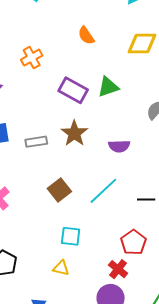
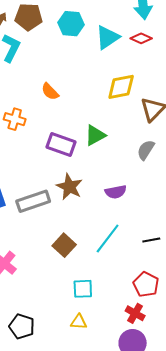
orange semicircle: (86, 36) -> (50, 92), moved
orange cross: (32, 58) -> (15, 119), turned -35
gray rectangle: (36, 142) -> (33, 201), size x1.5

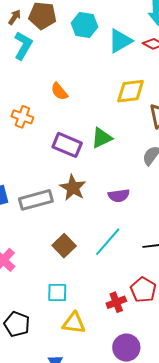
cyan square: (83, 289) -> (57, 292), moved
red cross: (135, 313) -> (116, 302), moved, turned 36
yellow triangle: (79, 322) -> (74, 323), size x1.4

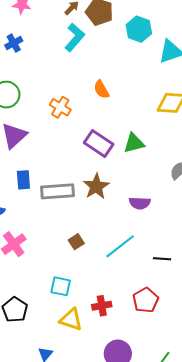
brown square: (64, 246) -> (76, 242), size x0.7
red cross: (116, 302) -> (102, 306), moved

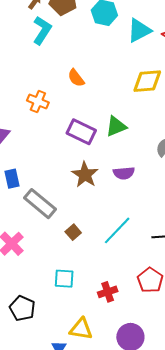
gray rectangle: (57, 191) -> (40, 204), moved, turned 52
purple semicircle: (140, 203) -> (124, 173), moved
yellow triangle: (71, 320) -> (81, 329), moved

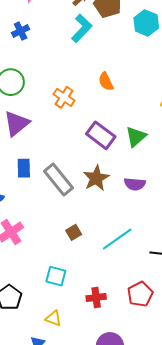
green triangle: (116, 126) -> (136, 137), turned -30
gray rectangle: (40, 204) -> (59, 179), moved
yellow triangle: (81, 329) -> (53, 318), moved, size x0.7

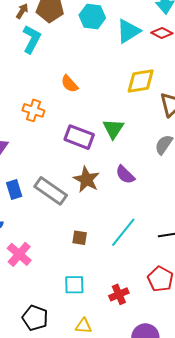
purple semicircle: (135, 184) -> (125, 175), turned 55
brown square: (74, 232) -> (80, 238), turned -35

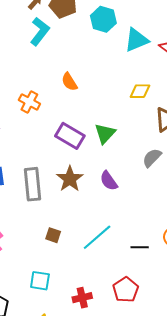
yellow diamond: (141, 81) -> (140, 91), size x0.7
gray rectangle: (51, 191) -> (33, 184), turned 40

